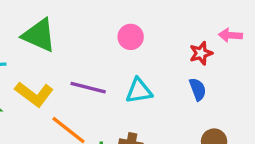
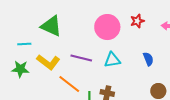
pink circle: (131, 37) -> (107, 27), size x1.6
red star: (201, 53) -> (137, 21), moved

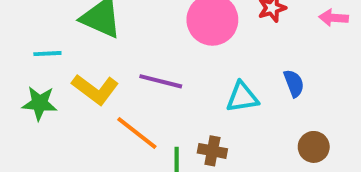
cyan triangle: (112, 60) -> (242, 97), moved

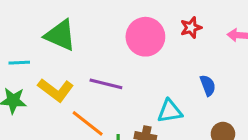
cyan triangle: (242, 97) -> (170, 111), moved

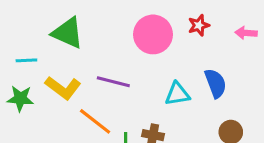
blue semicircle: (208, 85) -> (216, 83), size x1.4
cyan triangle: (170, 111) -> (177, 94), moved

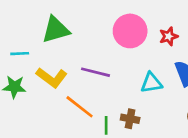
red star: (199, 25) -> (169, 36), moved
green triangle: (68, 33) -> (56, 30), turned -40

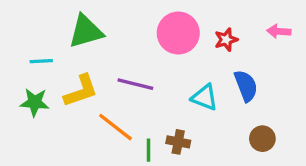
yellow L-shape: (52, 78) -> (81, 91), turned -56
cyan triangle: (151, 83) -> (205, 97), turned 30

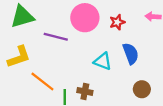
purple line: (135, 84) -> (56, 37), moved

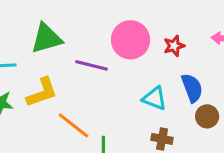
brown circle: (142, 89) -> (207, 116), moved
brown cross: (85, 91) -> (162, 139), moved

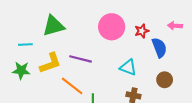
purple line: (91, 65) -> (80, 59), moved
blue semicircle: (192, 88) -> (159, 48), moved

